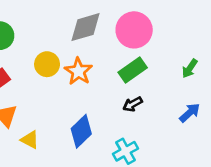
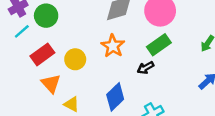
yellow circle: (47, 64) -> (75, 59), moved
black arrow: (133, 104) -> (146, 68), moved

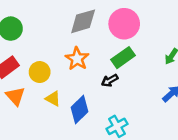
yellow triangle: (72, 104) -> (53, 99), moved

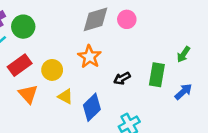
pink circle: (124, 24) -> (127, 19), moved, size x0.6
green rectangle: (123, 58) -> (157, 75), moved, turned -45

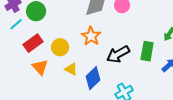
black arrow: (122, 78) -> (118, 54), size x1.6

